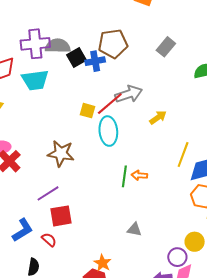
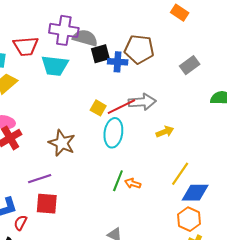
red semicircle: (49, 240) -> (20, 223), moved, turned -119

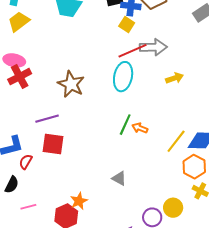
yellow square: (98, 108) -> (127, 24), moved
yellow line: (180, 174) -> (176, 141), moved

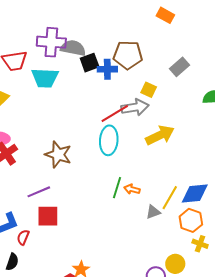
yellow square: (127, 24) -> (149, 90), moved
yellow arrow: (175, 78) -> (160, 135), size x1.6
gray triangle: (119, 178) -> (153, 212), moved, turned -42

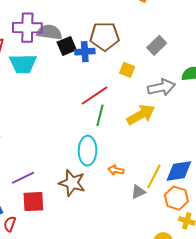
gray arrow: (135, 107) -> (161, 87), moved
cyan ellipse: (109, 140) -> (88, 151), moved
brown star: (58, 154) -> (72, 183), moved
green line: (117, 188) -> (100, 115), moved

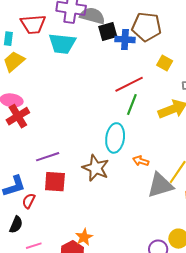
gray triangle: (138, 192) -> (160, 185), size x1.8

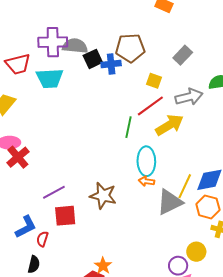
red line: (129, 84) -> (150, 106), moved
cyan ellipse: (115, 138) -> (146, 161), moved

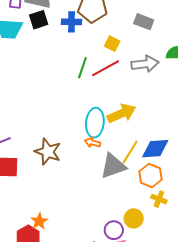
gray rectangle: (183, 55) -> (144, 22), turned 60
black square: (93, 59) -> (39, 20), moved
yellow arrow: (169, 125) -> (122, 113), moved
green line: (129, 127) -> (82, 68), moved

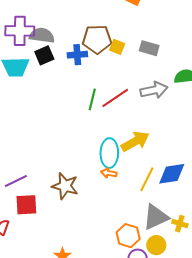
yellow square: (112, 44) -> (117, 47), moved
gray triangle: (113, 166) -> (156, 217), moved
orange hexagon: (150, 175) -> (128, 236), moved

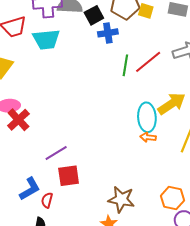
black square: (44, 55) -> (94, 15), moved
blue cross: (77, 55) -> (108, 33), moved
brown star: (65, 186) -> (121, 199), moved

